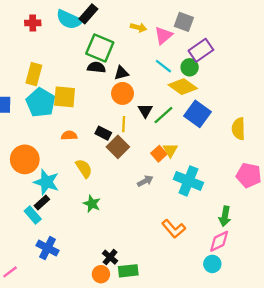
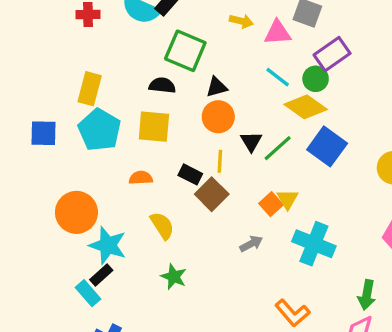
pink triangle: (163, 35) -> (278, 33), turned 36
black semicircle: (96, 67) -> (162, 85), moved
yellow square: (65, 97) -> (154, 127), moved

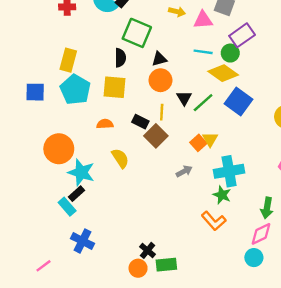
cyan line: (278, 77) -> (203, 52), turned -30
black semicircle: (162, 85) -> (120, 58), turned 84
cyan cross: (314, 244) -> (229, 171), turned -32
green star: (174, 277) -> (222, 195), moved

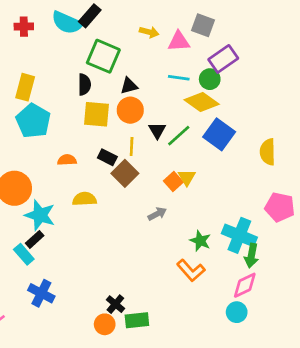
yellow square: (114, 87) -> (97, 114), moved
yellow semicircle: (120, 158) -> (84, 199), turned -60
cyan cross: (229, 171) -> (239, 235), moved, turned 32

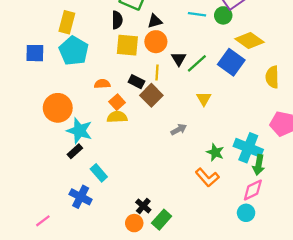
yellow diamond: (202, 102) -> (249, 41), moved
orange square: (173, 182) -> (117, 102), moved
cyan rectangle: (24, 254) -> (99, 173), moved
green rectangle: (137, 320) -> (162, 220), turned -42

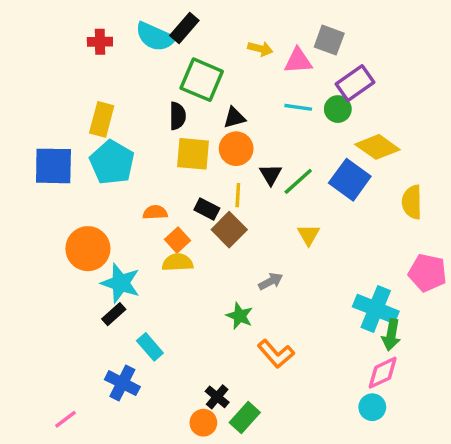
blue square: (35, 53) -> (53, 166), size x1.4
green star: (215, 152) -> (240, 316), moved
orange L-shape: (207, 177) -> (276, 354), moved

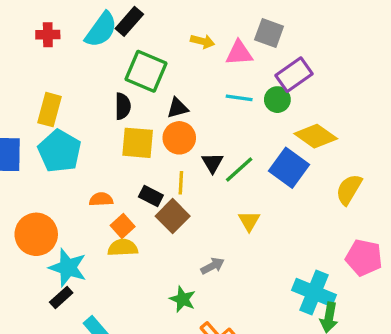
cyan semicircle: (155, 37) -> (101, 30), turned -78
yellow semicircle: (412, 202) -> (349, 189), turned 32

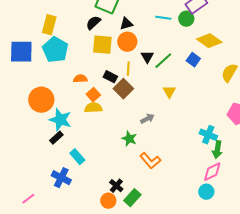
black semicircle: (123, 106) -> (93, 23), turned -133
blue square: (289, 168) -> (193, 60), size x0.6
cyan cross: (314, 293) -> (208, 135), size x0.7

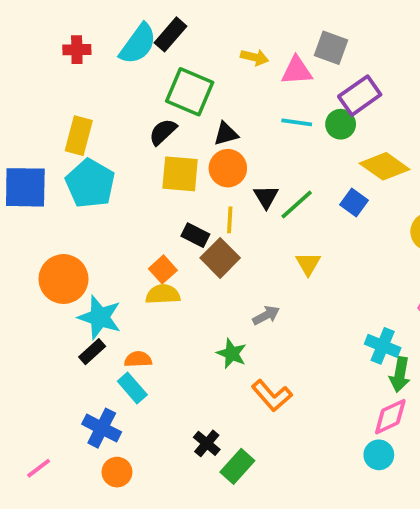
orange semicircle: (80, 79) -> (138, 359), moved
orange circle: (108, 201) -> (117, 472), moved

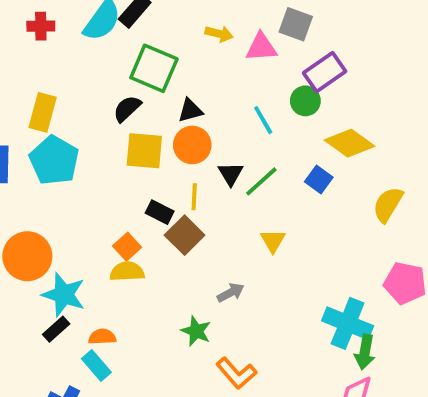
cyan line: (297, 122) -> (263, 120), moved, turned 52
cyan cross: (383, 346) -> (348, 323), size x1.4

